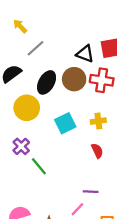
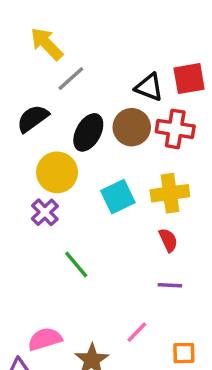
yellow arrow: (20, 26) -> (47, 44), size x1.5
yellow cross: (98, 121) -> (170, 193), size x1.5
purple cross: (21, 146) -> (45, 212), moved
purple line: (91, 192) -> (170, 285), moved

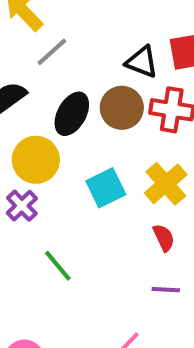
yellow cross: (170, 193) -> (166, 184), turned -33

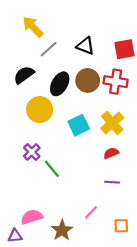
black triangle: (142, 62) -> (85, 46), moved
purple cross: (22, 206) -> (32, 152), moved
red semicircle: (164, 238) -> (111, 153), turned -88

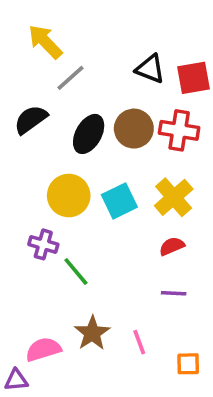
black triangle: (85, 46) -> (150, 69), moved
yellow circle: (40, 110) -> (69, 196), moved
purple cross: (32, 152) -> (43, 244), turned -30
pink line: (91, 212) -> (139, 342), turned -64
brown star: (62, 230) -> (92, 333), moved

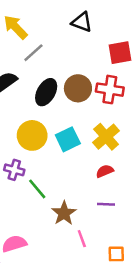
black triangle: (150, 69) -> (82, 22), moved
brown star: (92, 333) -> (64, 213), moved

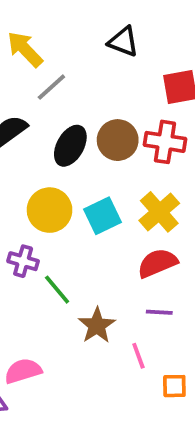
red semicircle: (105, 171) -> (157, 263), size x1.5
pink line: (82, 239) -> (138, 356), moved

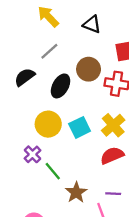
yellow arrow: (25, 49) -> (48, 17), moved
brown circle: (118, 140) -> (89, 69), moved
purple cross: (23, 261) -> (32, 154), turned 30
purple line: (159, 312) -> (113, 194), moved

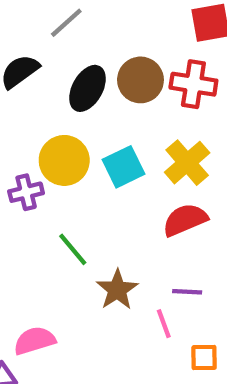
brown circle: (89, 69) -> (140, 80), moved
purple cross: (32, 154) -> (26, 192), moved, turned 30

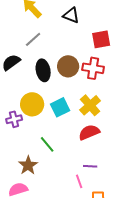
black ellipse: (87, 88) -> (43, 70), turned -40
green line: (73, 249) -> (47, 144), moved
brown star: (117, 290) -> (28, 165), moved

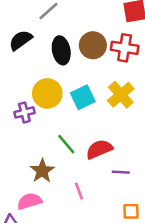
red semicircle: (89, 132) -> (99, 149), moved
pink line: (79, 181) -> (79, 191), moved

